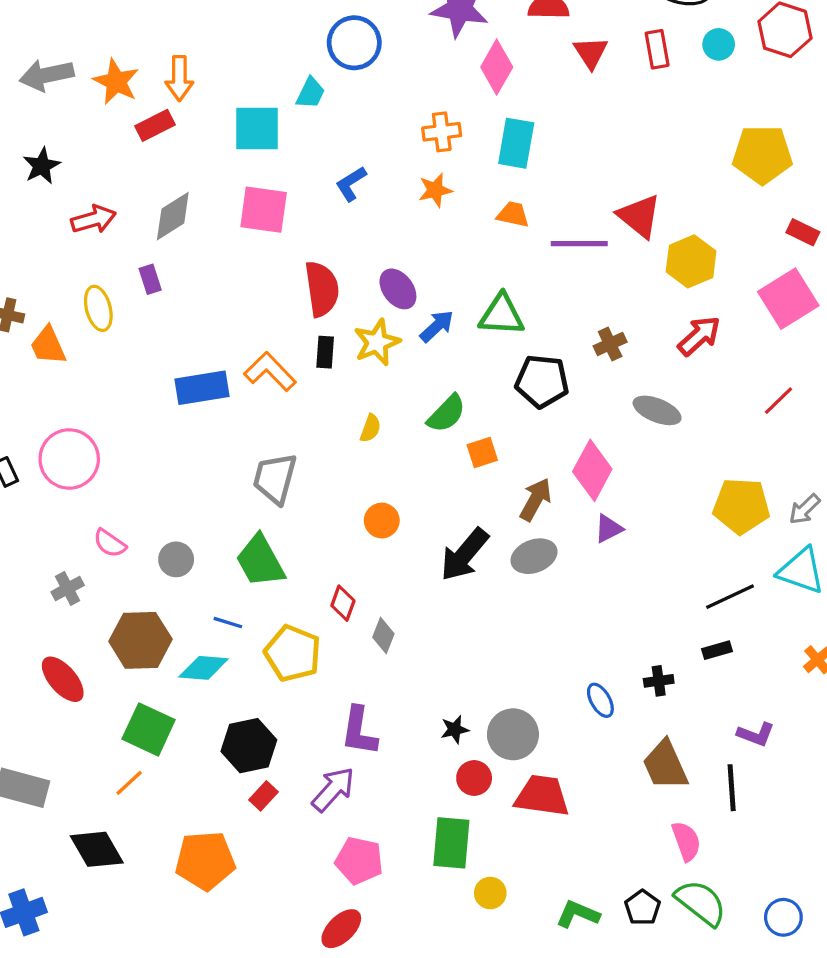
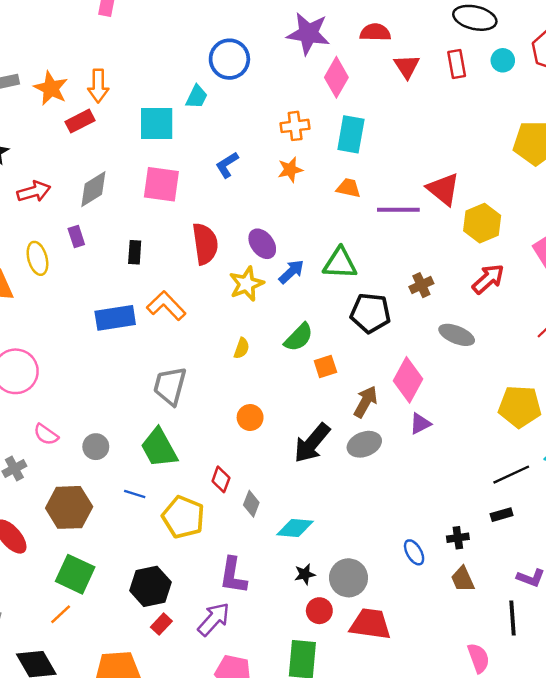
black rectangle: (325, 352) -> (135, 252), moved
cyan diamond: (204, 668) -> (295, 528), moved
brown trapezoid: (665, 765) -> (463, 579), moved, size x0.7

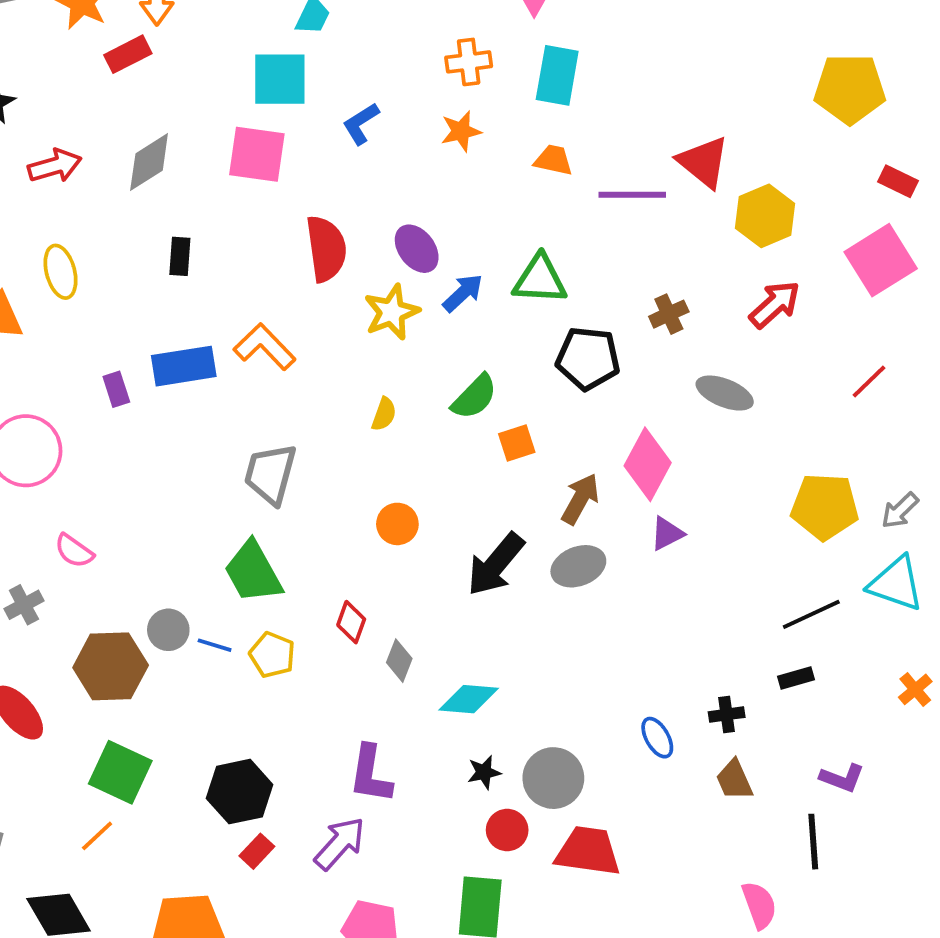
cyan square: (157, 123) -> (280, 79), moved
purple rectangle: (76, 236) -> (116, 389), moved
black rectangle: (135, 252) -> (180, 256), moved
gray circle: (96, 447) -> (168, 630), moved
yellow pentagon: (183, 517) -> (272, 655), moved, size x0.7

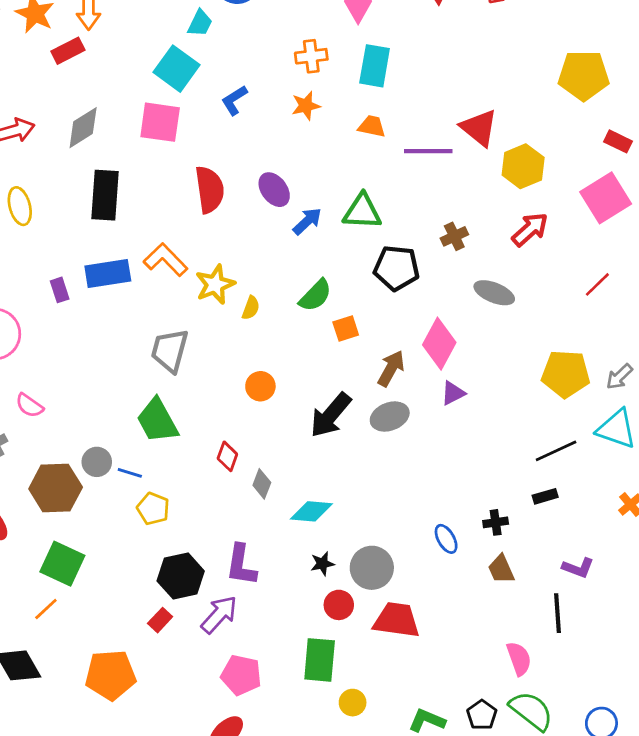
cyan square: (280, 79) -> (177, 69), turned 36
black rectangle: (180, 256) -> (105, 195), size x1.8
yellow star: (392, 312) -> (215, 284), moved
yellow pentagon: (272, 655) -> (153, 509), moved
black hexagon: (240, 792) -> (181, 576), moved

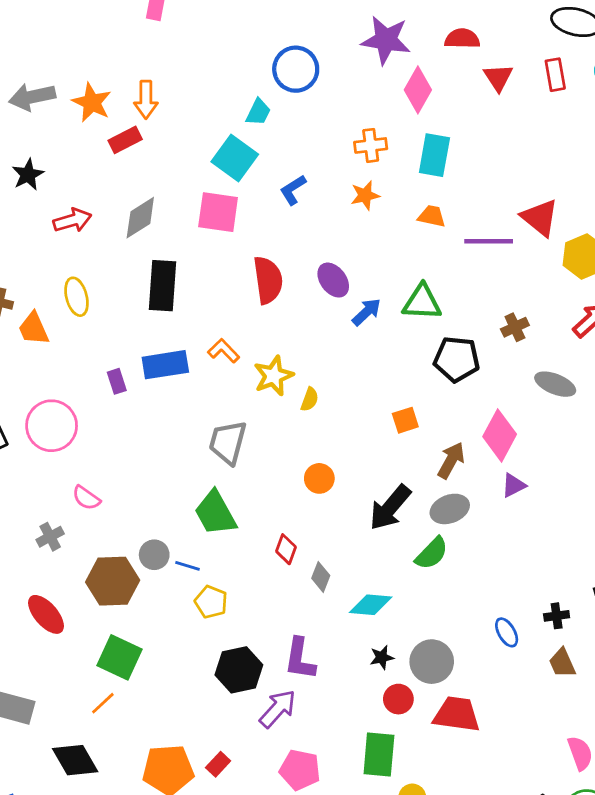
orange L-shape: (166, 260) -> (224, 351), size x0.7
green semicircle: (315, 295) -> (432, 553), moved
red rectangle: (160, 620) -> (218, 764), moved

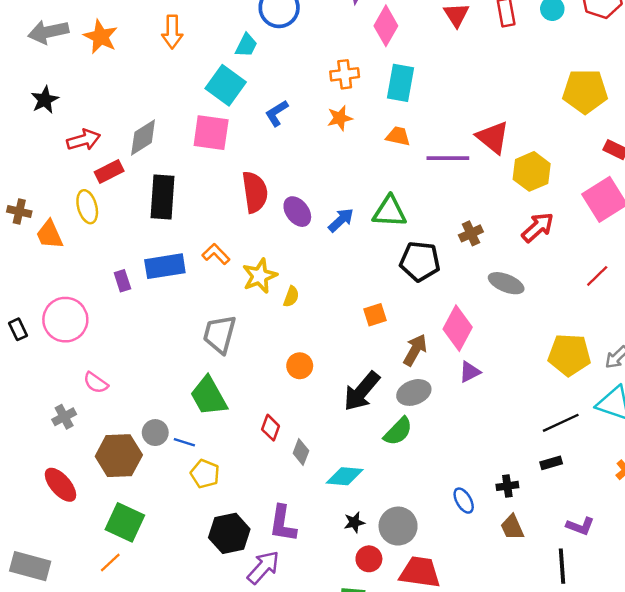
orange arrow: (146, 100) -> (172, 32), moved
red rectangle: (125, 140) -> (109, 171), moved
purple ellipse: (333, 280) -> (297, 212), moved

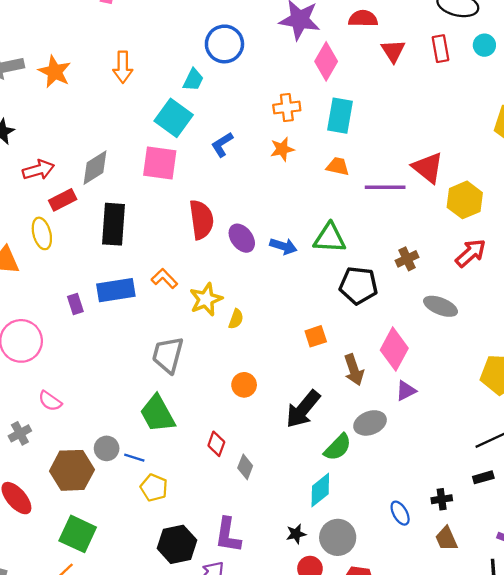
blue arrow: (341, 220) -> (283, 246), turned 60
brown arrow: (415, 350) -> (354, 370), turned 132
gray ellipse: (414, 392) -> (370, 423), moved
cyan diamond: (345, 476) -> (320, 490), moved, turned -44

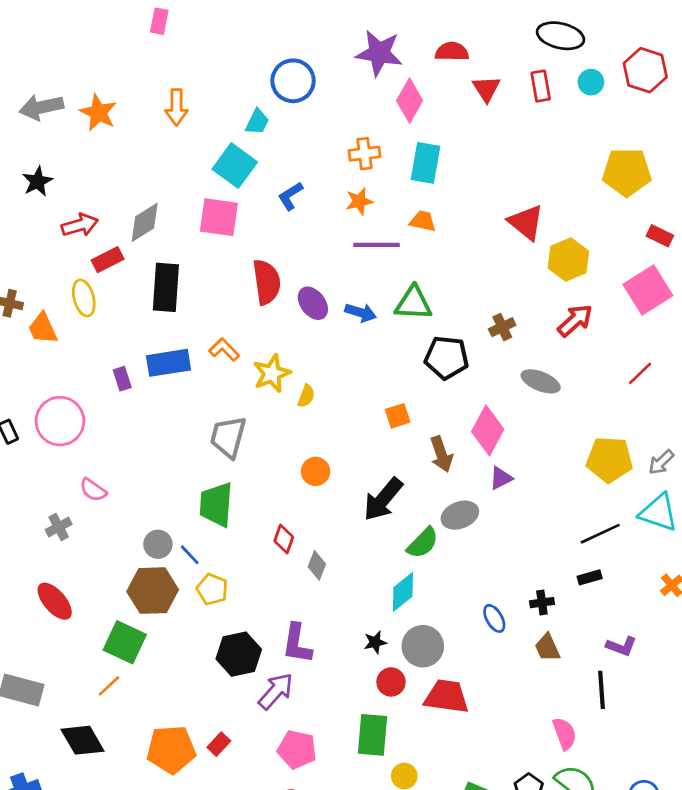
purple line: (385, 187) -> (376, 245), moved
green trapezoid: (157, 414) -> (216, 505), turned 33
blue line: (134, 458) -> (190, 555), turned 30
brown hexagon: (72, 470) -> (153, 591), moved

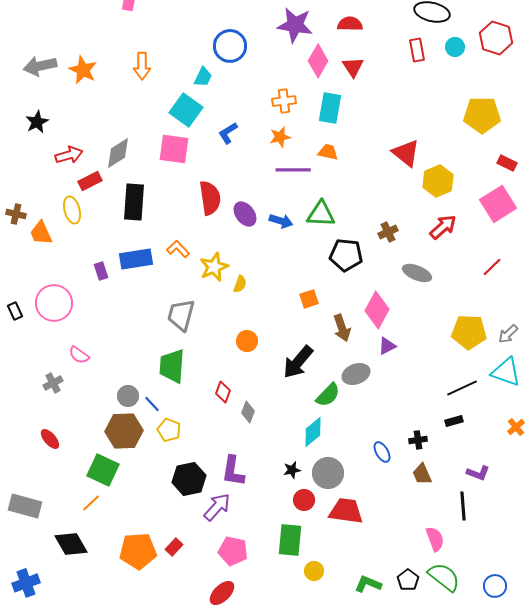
red triangle: (486, 89) -> (353, 67), moved
red ellipse: (55, 601) -> (50, 439), size x0.7

